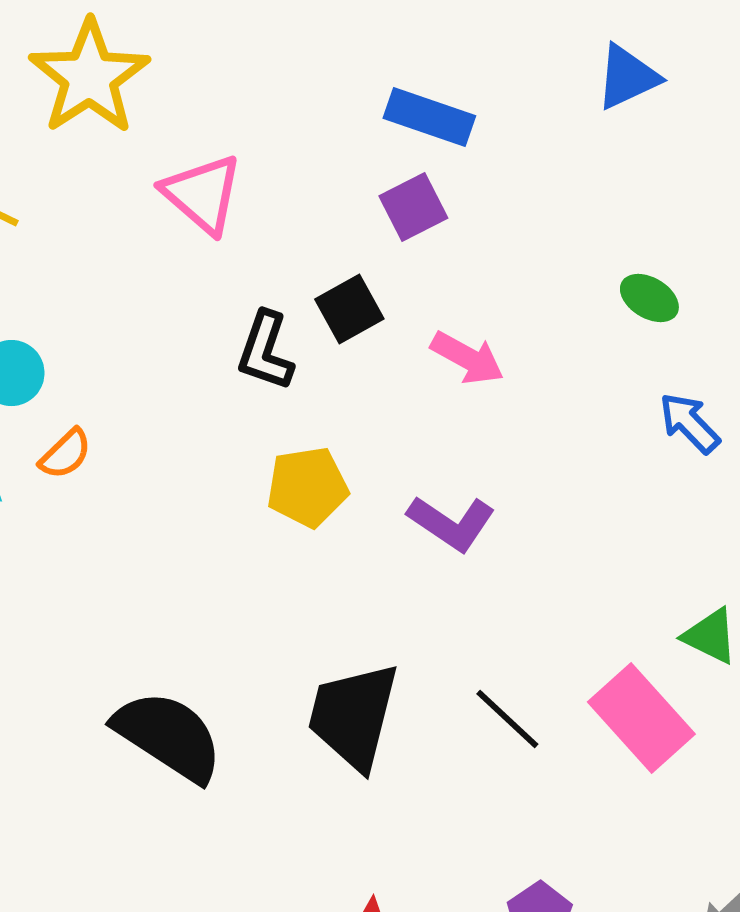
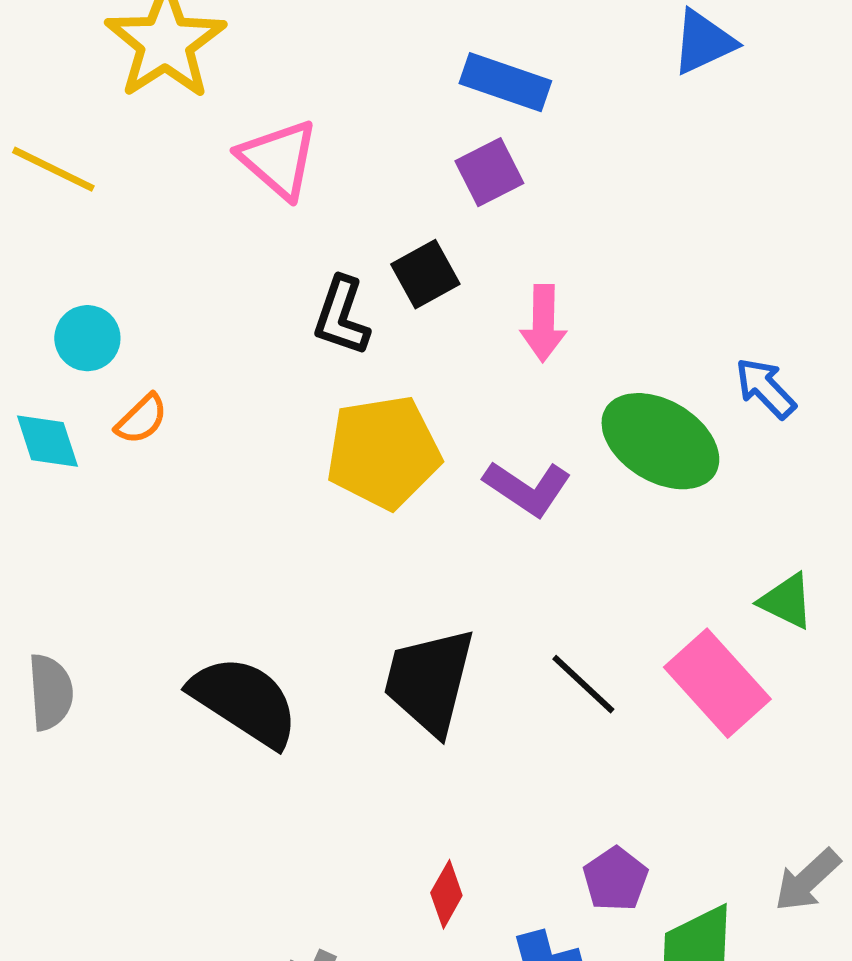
green ellipse: (649, 298) -> (660, 441), moved, size x2.0
pink arrow: (467, 358) -> (543, 323), turned 62
yellow pentagon: (307, 487) -> (383, 452), size x1.4

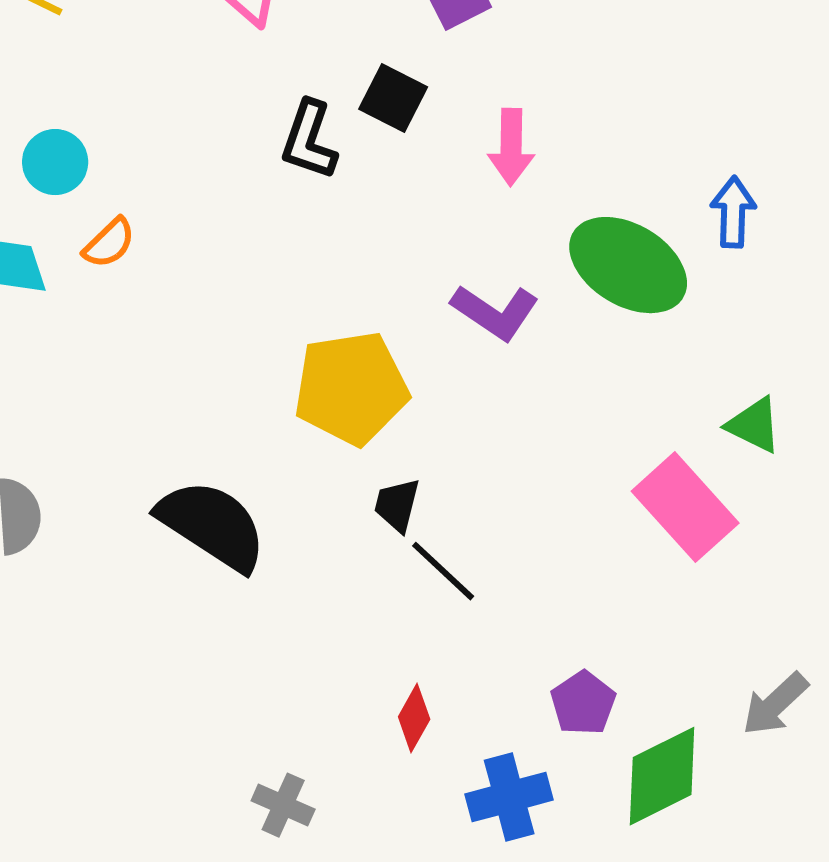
black square: (425, 274) -> (393, 98), turned -34
blue arrow: (765, 388) -> (733, 212), turned 46
yellow pentagon: (383, 452) -> (351, 388), moved
black trapezoid: (429, 681) -> (397, 505), size x0.5
black line: (583, 684) -> (443, 571), moved

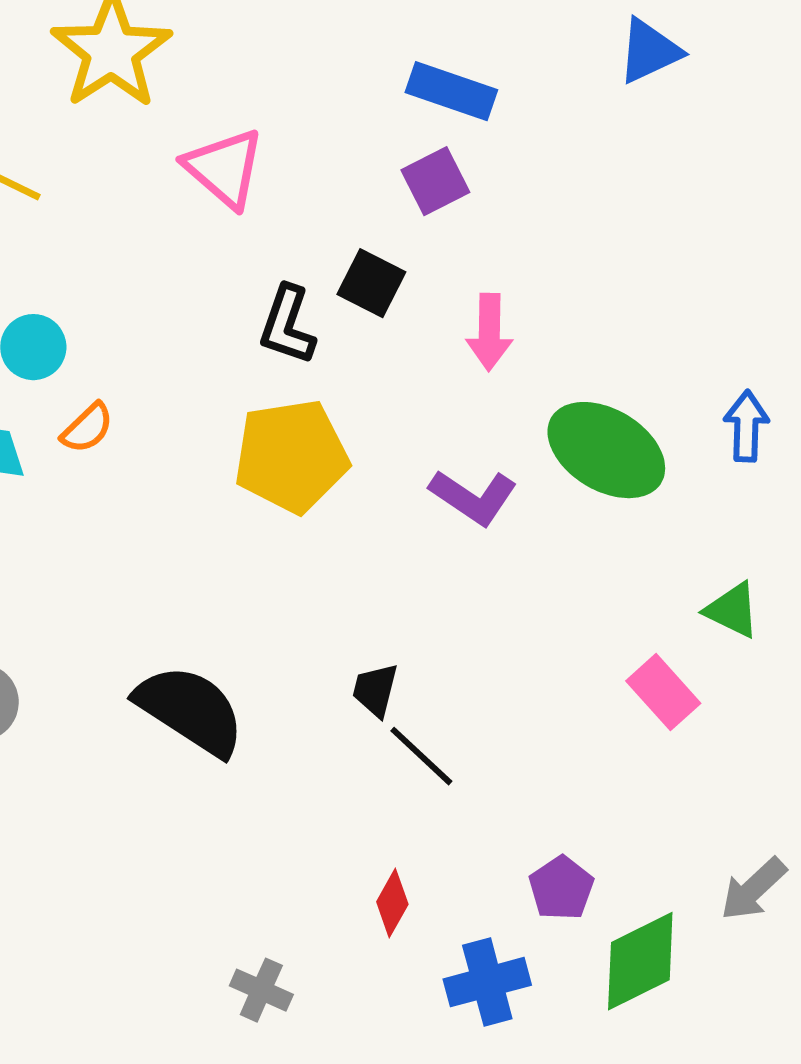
blue arrow: (733, 212) -> (746, 426), moved
yellow pentagon: (351, 388) -> (291, 456), moved
pink rectangle: (685, 507) -> (663, 692), size x0.7

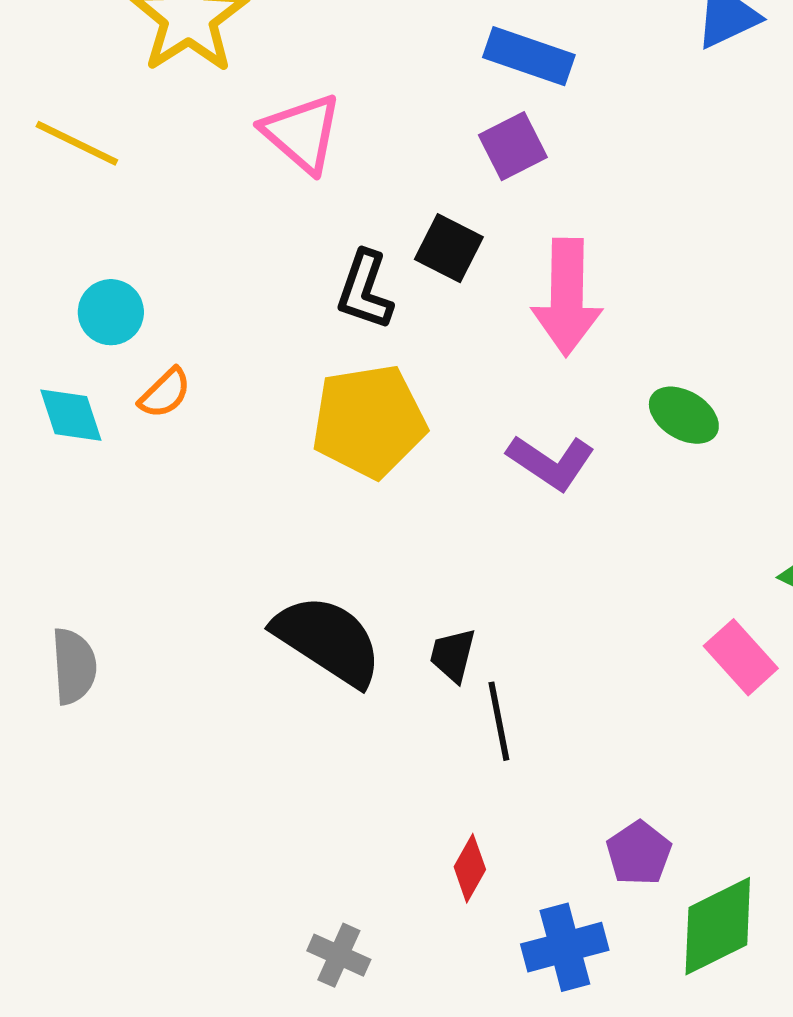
pink arrow: (489, 332) -> (567, 297), size x1.5
green ellipse: (606, 450) -> (684, 415), size x0.6
black semicircle: (190, 710) -> (328, 640), moved
black line: (421, 756) -> (499, 721), turned 36

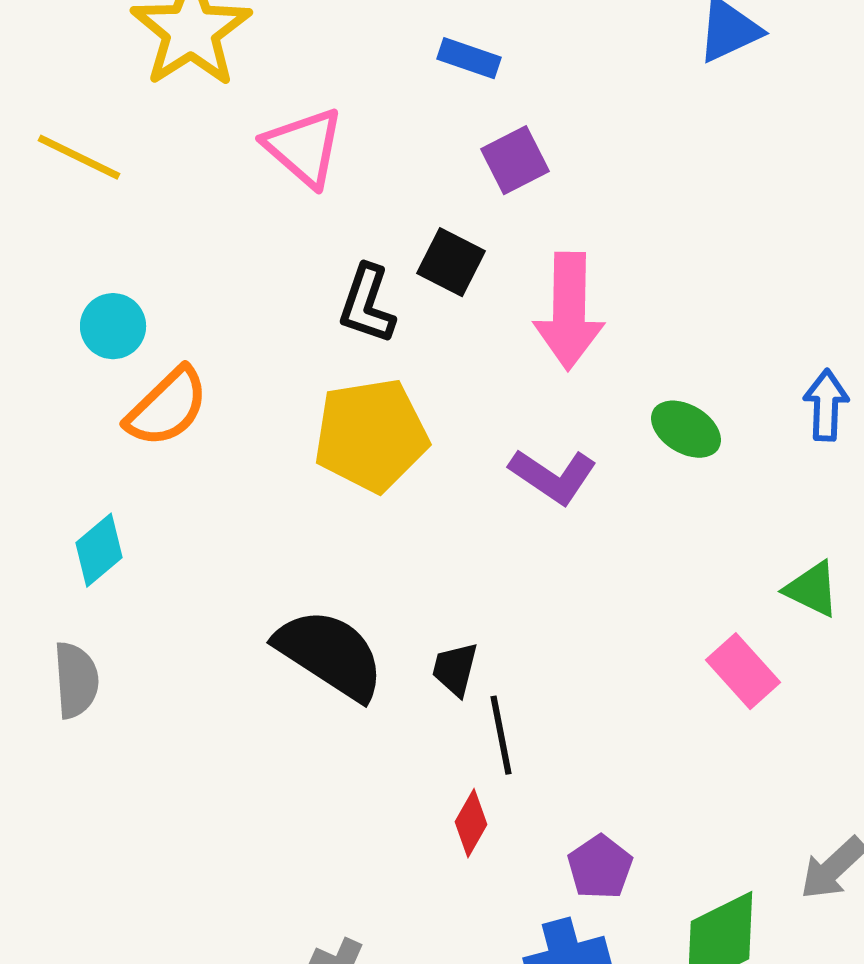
blue rectangle: (529, 56) -> (469, 58), moved, size x0.7
orange semicircle: (165, 393) -> (167, 407), size x1.6
cyan diamond: (71, 415) -> (99, 550), moved, turned 68
purple pentagon: (639, 853) -> (600, 867), moved
red diamond: (470, 868) -> (471, 823), moved

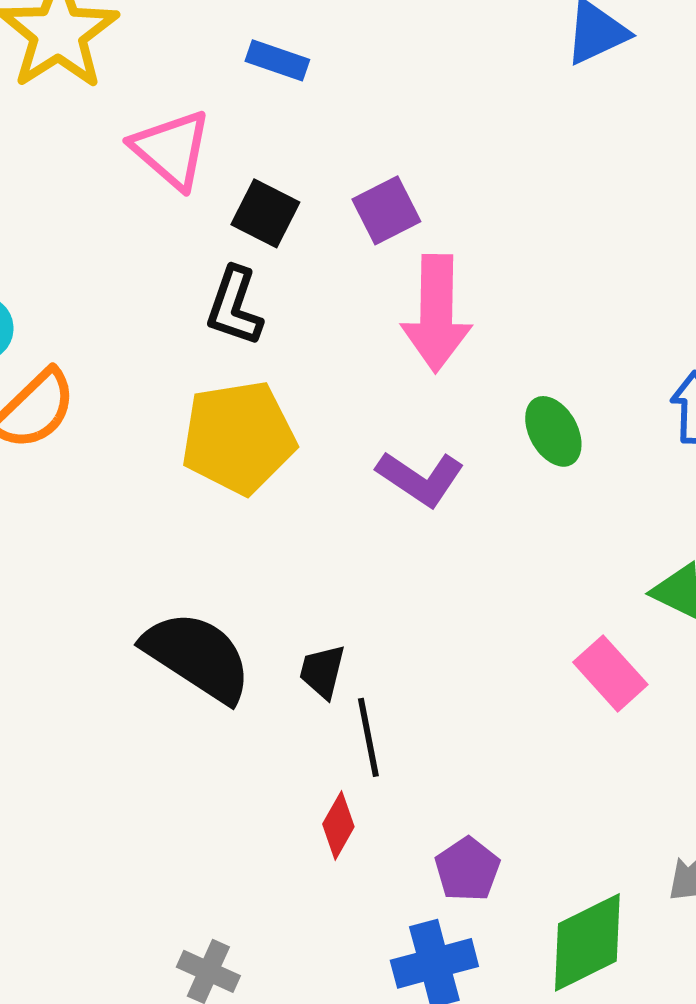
blue rectangle: (469, 58) -> (277, 60), moved
purple square: (515, 160) -> (386, 210), moved
black square: (451, 262) -> (265, 213), moved
green ellipse: (686, 429) -> (553, 431), turned 30

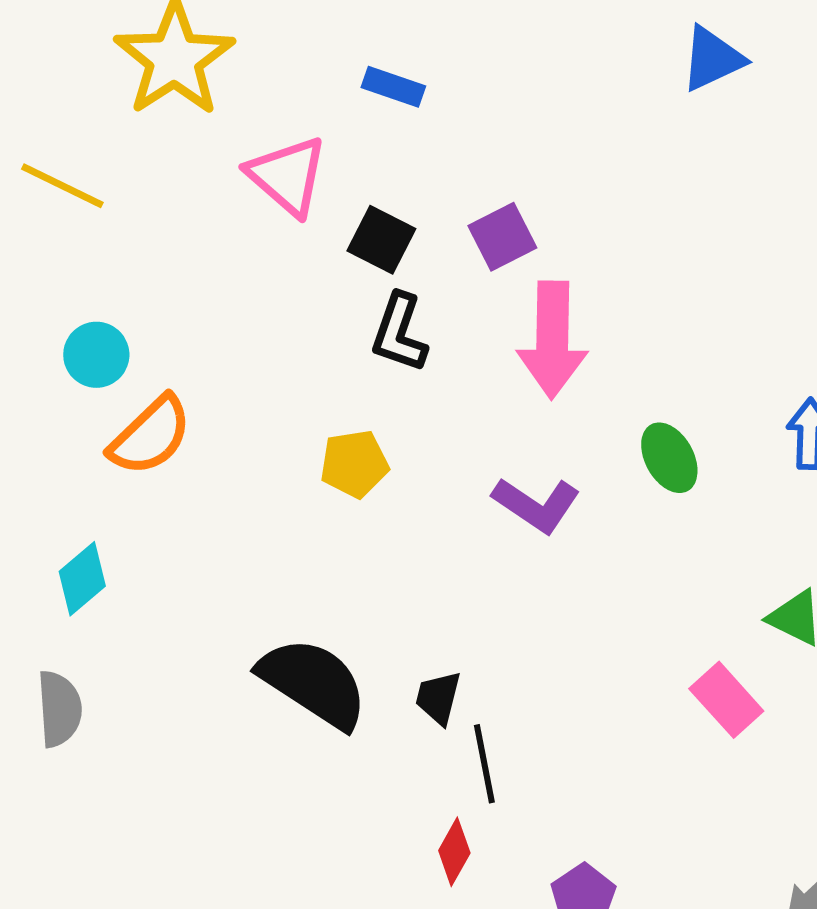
black L-shape: (234, 306) -> (399, 333), moved
yellow pentagon: (238, 437) -> (354, 464), size x0.6

